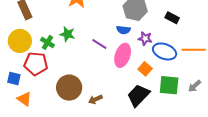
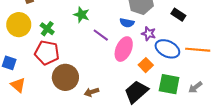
green star: (67, 34) -> (82, 15), moved
red pentagon: (36, 64) -> (47, 53), moved

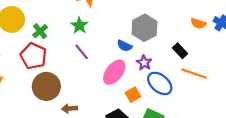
purple line: (101, 35) -> (82, 52), moved
orange line: (198, 50) -> (194, 74), moved

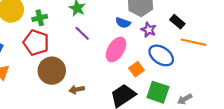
green cross: (40, 31) -> (40, 18), turned 32
purple star: (144, 63) -> (149, 30), moved

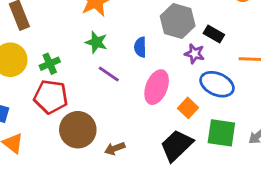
black rectangle: (177, 22) -> (214, 34), moved
blue semicircle: (123, 23) -> (140, 47), moved, turned 80

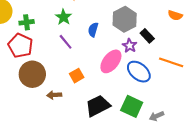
pink ellipse: (157, 87) -> (111, 61), moved
orange square: (188, 108) -> (77, 76), moved

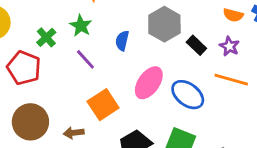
green cross: (27, 22) -> (46, 37), moved, turned -32
purple star: (130, 46) -> (229, 46), moved
brown circle: (32, 74) -> (30, 122), moved
orange square: (77, 76) -> (103, 105), size x1.5

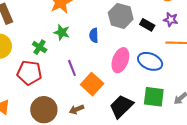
purple line: (85, 59) -> (72, 68), moved, turned 35

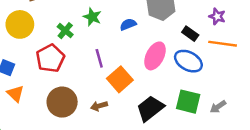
black rectangle: (147, 25) -> (190, 34), moved
blue semicircle: (94, 35) -> (128, 24), turned 64
red pentagon: (29, 73) -> (50, 58), turned 30

